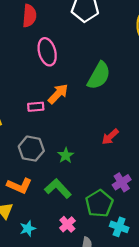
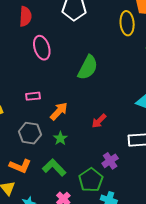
orange arrow: (58, 94) -> (59, 111), moved

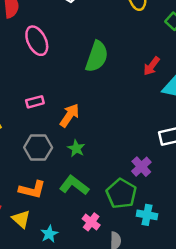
red arrow: (99, 121) -> (152, 66), moved

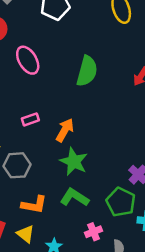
gray hexagon: (38, 148) -> (17, 165), moved
green star: (76, 148) -> (74, 162), size x1.6
pink cross: (91, 222) -> (94, 232), turned 35

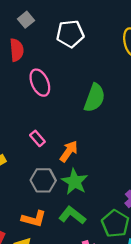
pink rectangle: (30, 119) -> (37, 138), turned 63
gray hexagon: (17, 165) -> (43, 180), moved

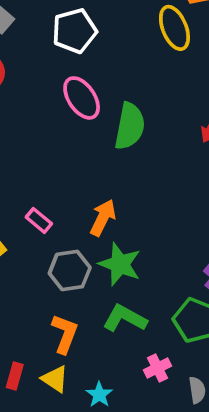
pink ellipse: (40, 83) -> (82, 98), moved
pink rectangle: (37, 138) -> (39, 220), moved
orange L-shape: (34, 219) -> (65, 334), turned -75

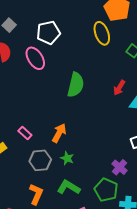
pink ellipse: (82, 98) -> (35, 58), moved
green star: (120, 264) -> (67, 158), size x0.6

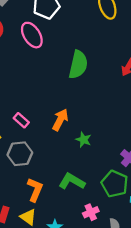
green star: (67, 158) -> (84, 140), moved
gray hexagon: (40, 160) -> (20, 154), moved

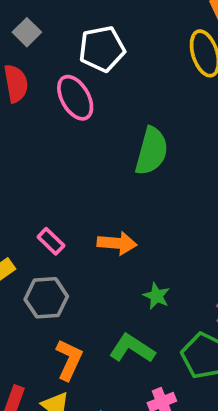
orange arrow: (60, 120) -> (117, 243), turned 65
green star: (84, 140) -> (156, 296), moved

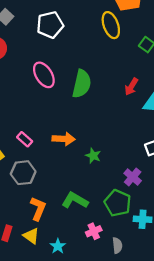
pink ellipse: (75, 98) -> (44, 75), moved
green star: (156, 296) -> (93, 156), moved

